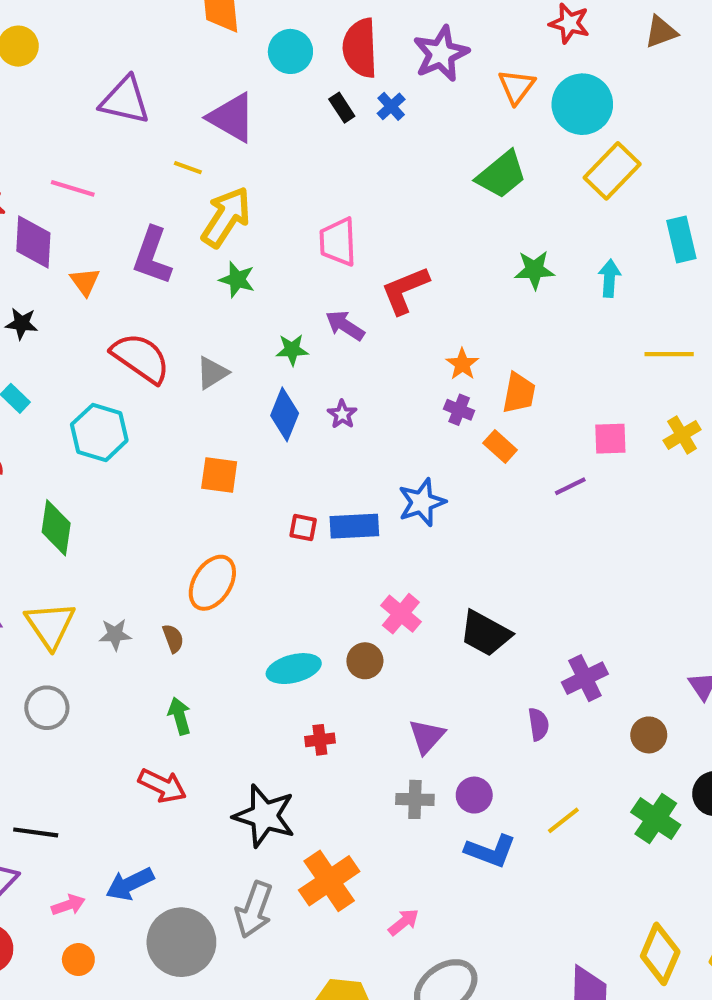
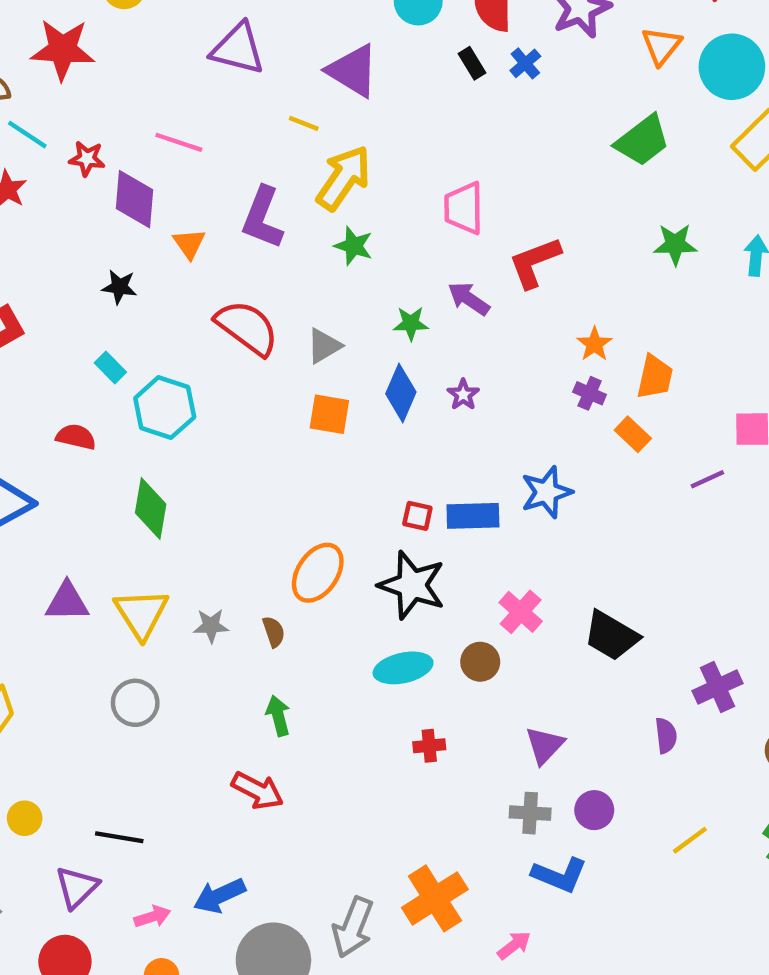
cyan hexagon: (99, 432) -> (165, 408), moved
orange square: (219, 475) -> (329, 414), moved
black star: (264, 816) -> (412, 585), moved
blue L-shape: (491, 851) -> (560, 875), moved

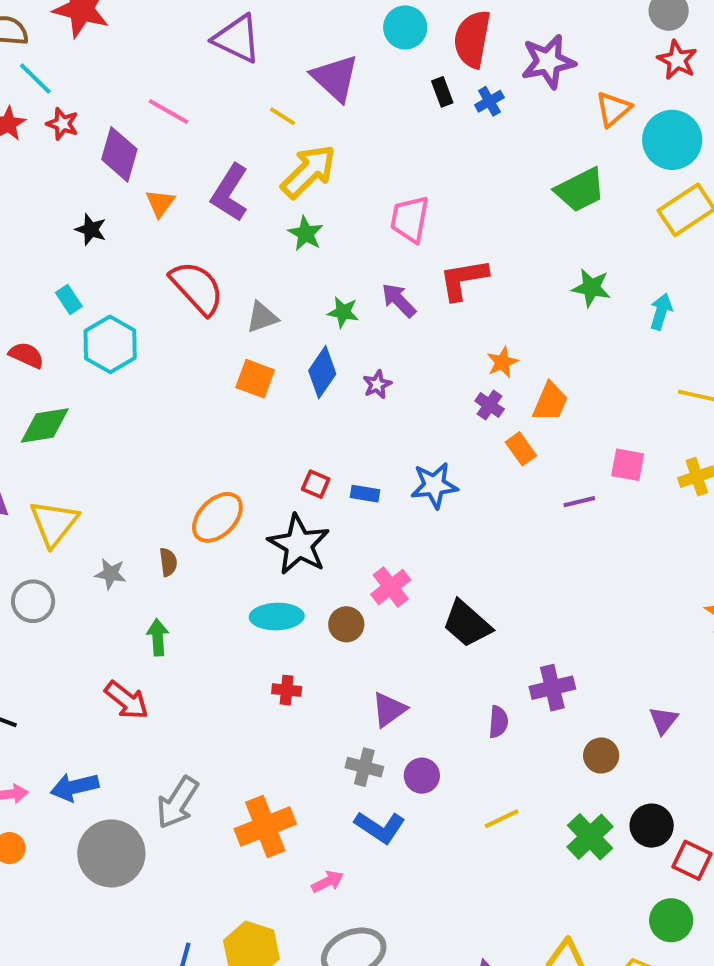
red star: (87, 159) -> (62, 124), moved
green diamond: (151, 509) -> (45, 426), moved, turned 60
blue rectangle: (473, 516) -> (365, 494), size x0.6
gray star: (211, 626) -> (111, 574), moved
gray arrow: (353, 927) -> (177, 803), moved

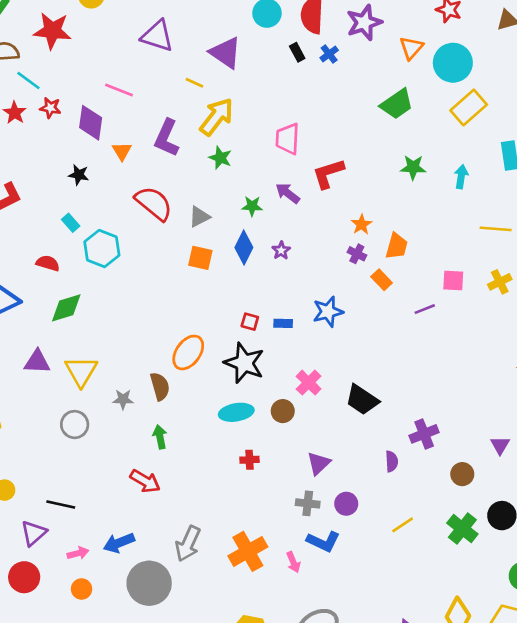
brown semicircle: (168, 562) -> (160, 386), size x1.5
pink arrow: (327, 882) -> (293, 562), moved, turned 102

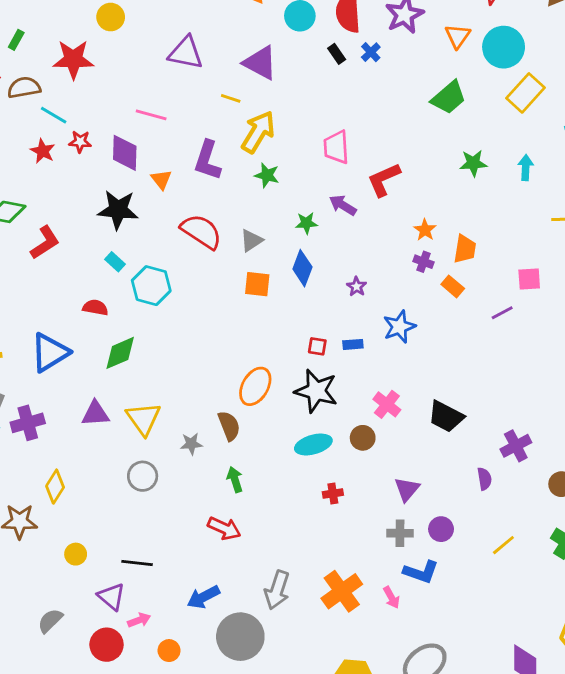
black star: (79, 175) -> (118, 210), size x1.8
purple star: (281, 250) -> (357, 287), moved
purple triangle: (34, 533) -> (112, 597), turned -32
pink arrow: (78, 553) -> (139, 620), moved

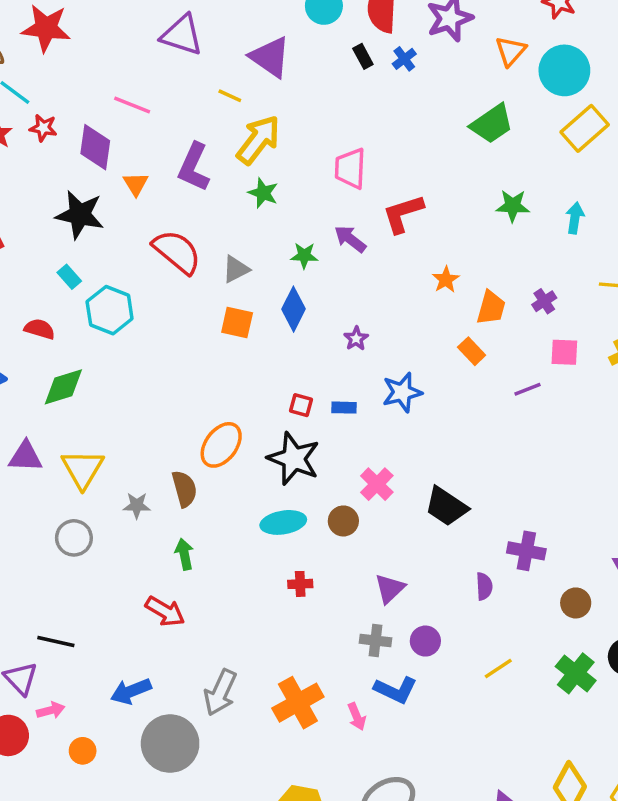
purple cross: (424, 262) -> (544, 301), moved, turned 30
purple cross: (516, 446) -> (526, 551), turned 32

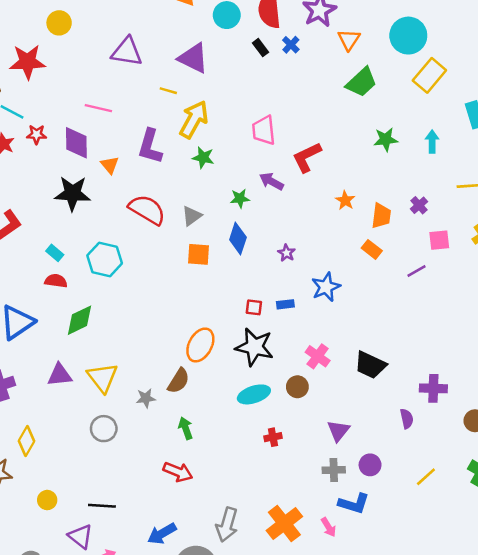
orange triangle: (511, 51) -> (349, 40), moved
cyan rectangle: (69, 277) -> (55, 253), moved
brown semicircle: (184, 489) -> (179, 381), turned 56

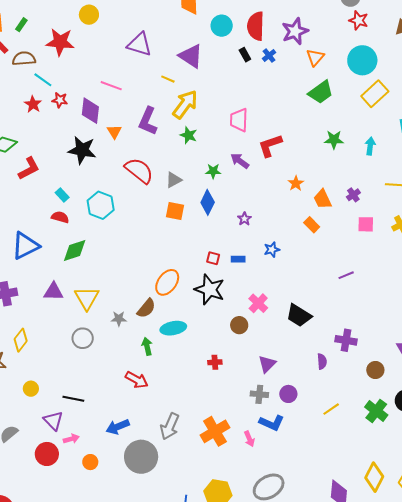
orange trapezoid: (381, 216) -> (323, 199), turned 140
purple line: (417, 271) -> (346, 275), moved
blue star: (326, 287) -> (272, 250), size x0.7
cyan ellipse: (254, 394) -> (173, 328), moved

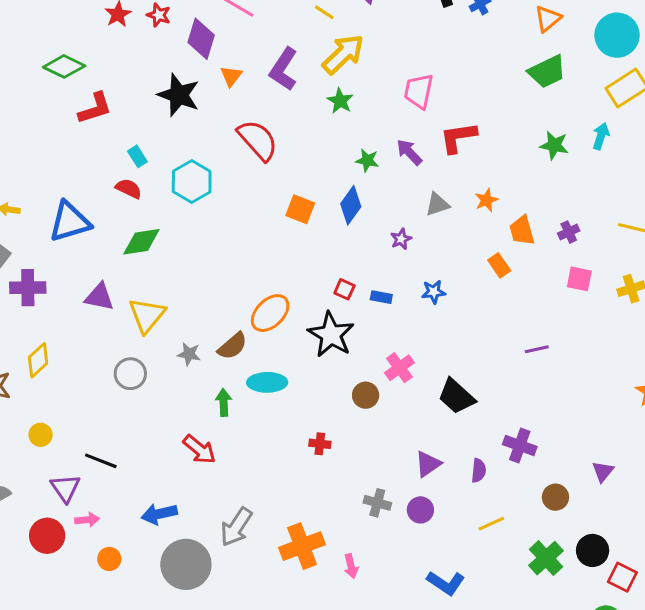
cyan arrow: (370, 146) -> (601, 136), moved
gray triangle: (174, 180) -> (437, 204), moved
purple triangle: (267, 364) -> (428, 464), moved
yellow line: (331, 409) -> (491, 524), moved
blue L-shape: (272, 423) -> (446, 583), moved

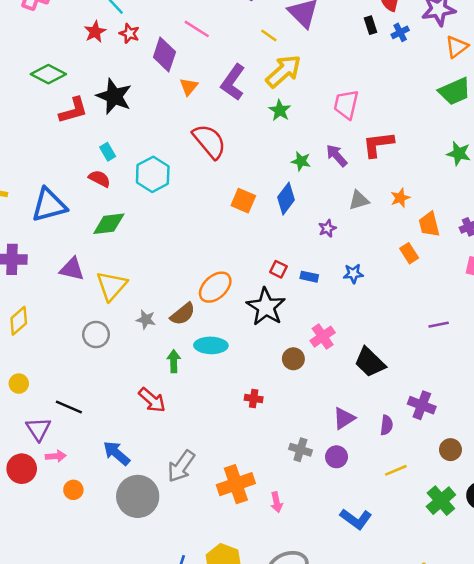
black star: (179, 95) -> (114, 96), moved
blue arrow: (159, 514) -> (117, 453), turned 52

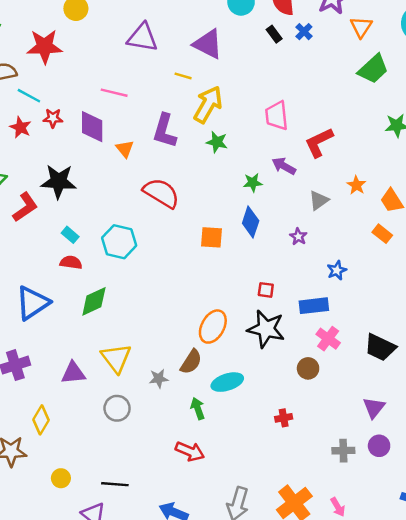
purple triangle: (72, 269) -> (73, 373), moved
blue rectangle: (309, 277) -> (314, 306), moved, size x1.6

